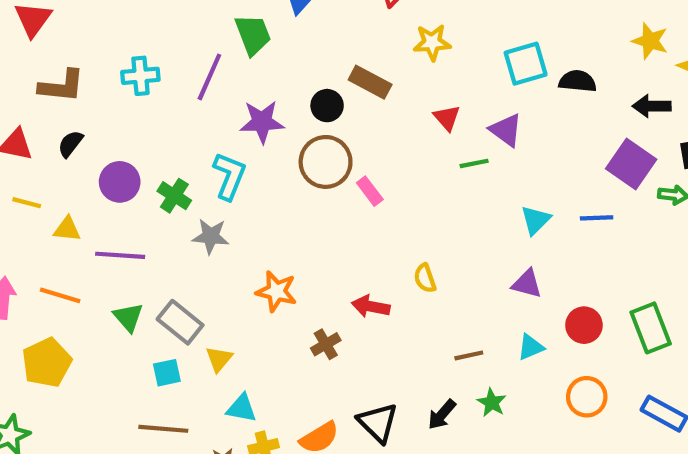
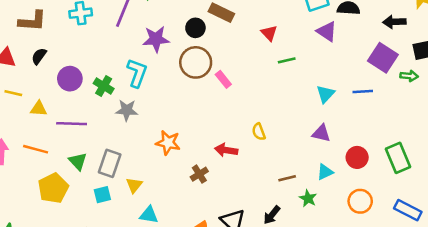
purple triangle: (506, 130) -> (327, 31), moved
gray rectangle: (180, 322) -> (110, 163), turned 72
yellow pentagon: (47, 363) -> (53, 188), moved
green star: (492, 403) -> (308, 198), moved

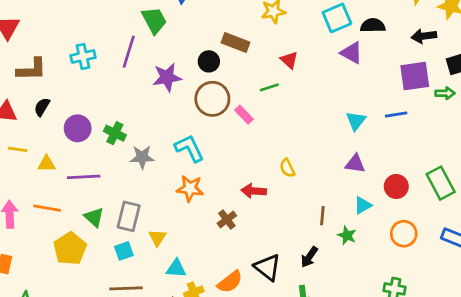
purple square: (383, 58) -> (415, 76), turned -36
green line: (287, 60) -> (269, 87), moved
cyan L-shape: (137, 73) -> (189, 148), moved, turned -40
brown line: (287, 178) -> (322, 216), turned -66

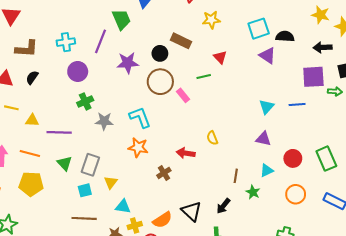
purple circle: (78, 128) -> (78, 71), moved
green cross: (115, 133) -> (85, 101), turned 35
yellow pentagon: (70, 249) -> (31, 184), moved, turned 30

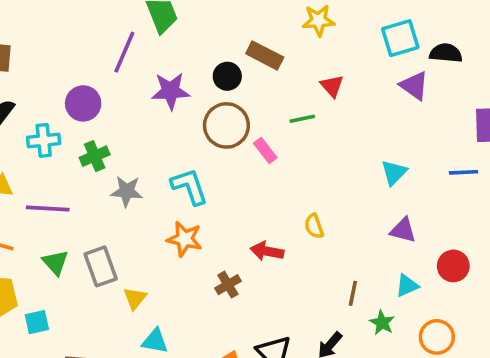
cyan cross: (66, 42) -> (44, 140), moved
cyan triangle: (267, 107) -> (394, 173), moved
gray rectangle: (90, 165) -> (101, 266), turned -40
cyan square: (85, 190) -> (37, 322), moved
orange circle: (296, 194) -> (437, 337), moved

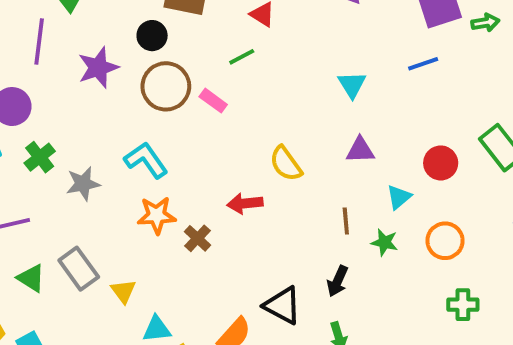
yellow semicircle: (314, 226) -> (286, 164), size x1.4
purple triangle: (403, 230) -> (360, 150), moved
brown cross: (228, 285) -> (197, 238), moved

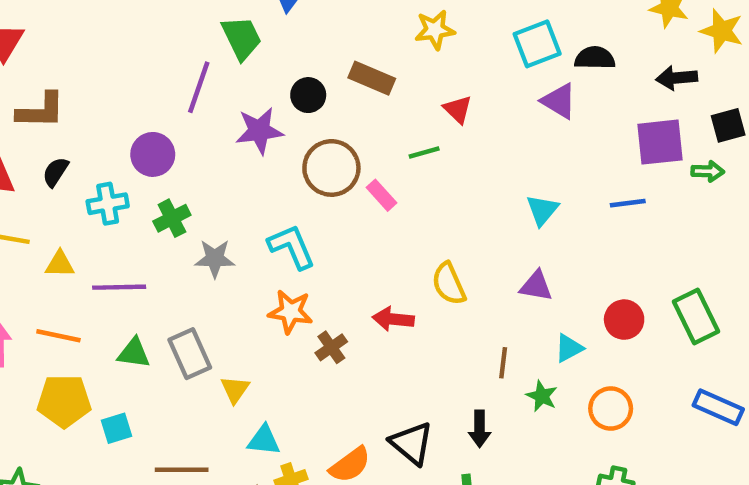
black circle: (152, 36) -> (308, 95), moved
green triangle: (31, 278) -> (134, 353), turned -36
black arrow: (338, 281) -> (480, 429), turned -36

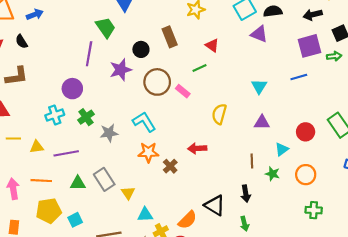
brown rectangle: (372, 78) -> (170, 37), turned 54
black semicircle: (55, 172) -> (22, 41), moved, turned -56
yellow semicircle: (449, 284) -> (219, 114), moved, turned 48

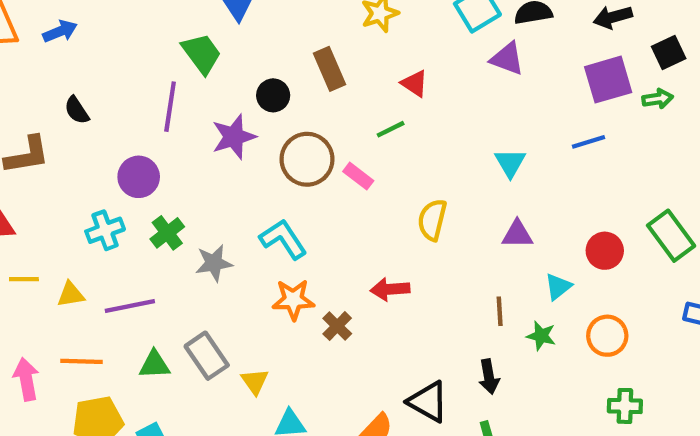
black semicircle: (22, 41) -> (77, 110), moved

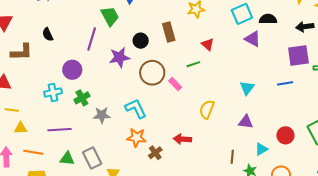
yellow triangle: (71, 294) -> (21, 128), moved

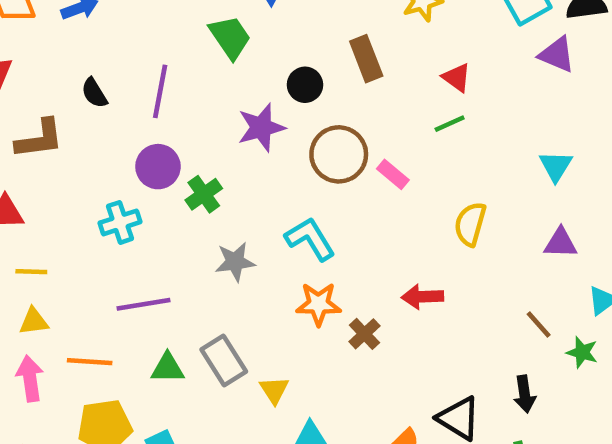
purple line: (92, 39) -> (160, 91), moved
green line: (193, 64) -> (450, 124), moved
green cross: (82, 98) -> (204, 194), moved
yellow triangle: (21, 128) -> (34, 321), moved
brown line: (232, 157) -> (539, 325), turned -40

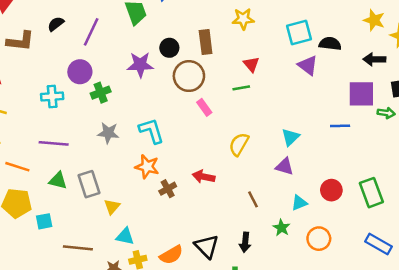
black semicircle: (94, 93) -> (56, 24), turned 70
brown circle: (339, 154) -> (189, 76), moved
cyan triangle: (556, 166) -> (290, 137), moved
brown line: (539, 325) -> (253, 199), moved

